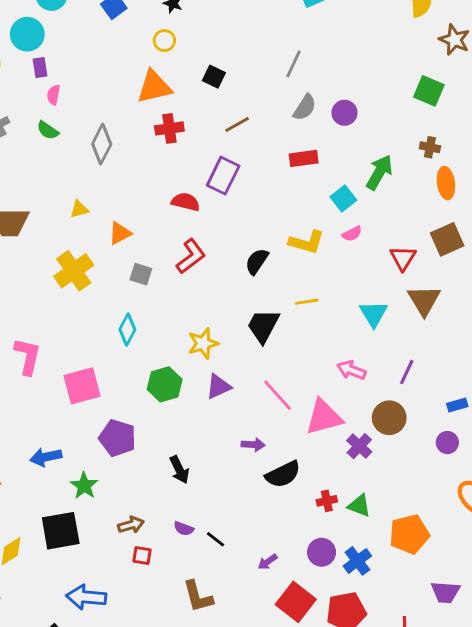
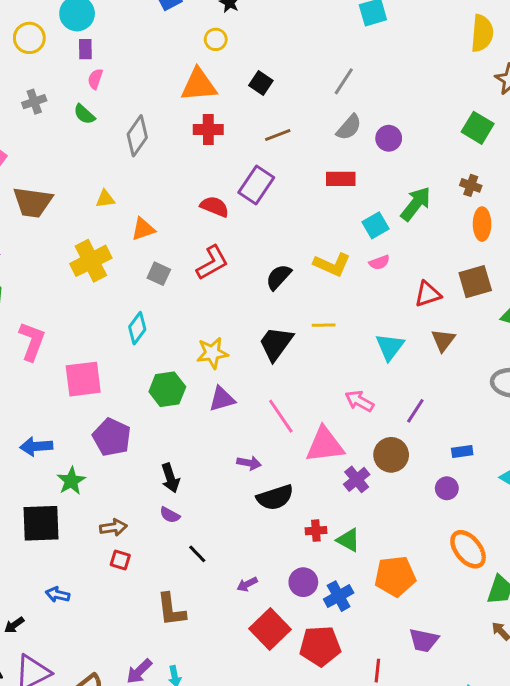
red triangle: (403, 258) -> (428, 294), turned 32
brown triangle: (424, 300) -> (443, 340), size x0.7
purple semicircle: (184, 529) -> (170, 515), moved
blue arrow: (86, 597) -> (58, 595), size x0.6

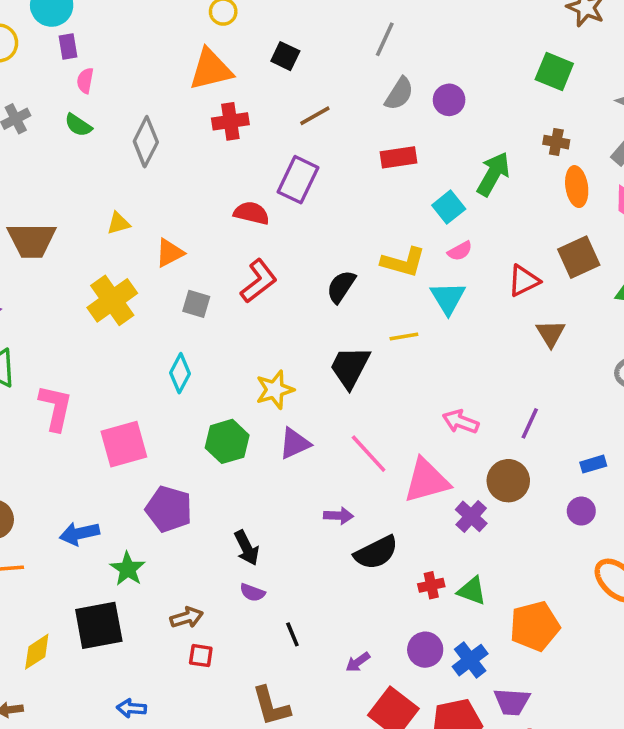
cyan triangle: (390, 347) -> (448, 298), moved
black line: (197, 554) -> (292, 634), turned 30
purple trapezoid: (424, 640) -> (512, 702), moved

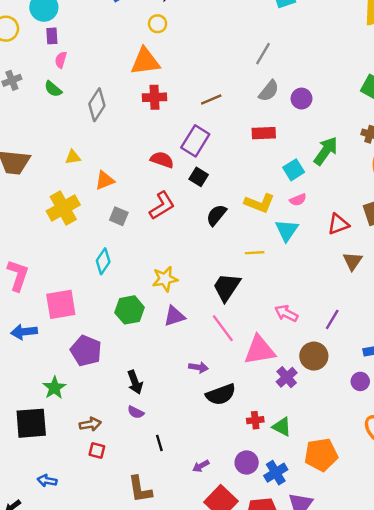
black square: (285, 56) -> (199, 177), moved
black trapezoid: (350, 367) -> (227, 287), moved
blue arrow: (79, 534) -> (24, 332), moved

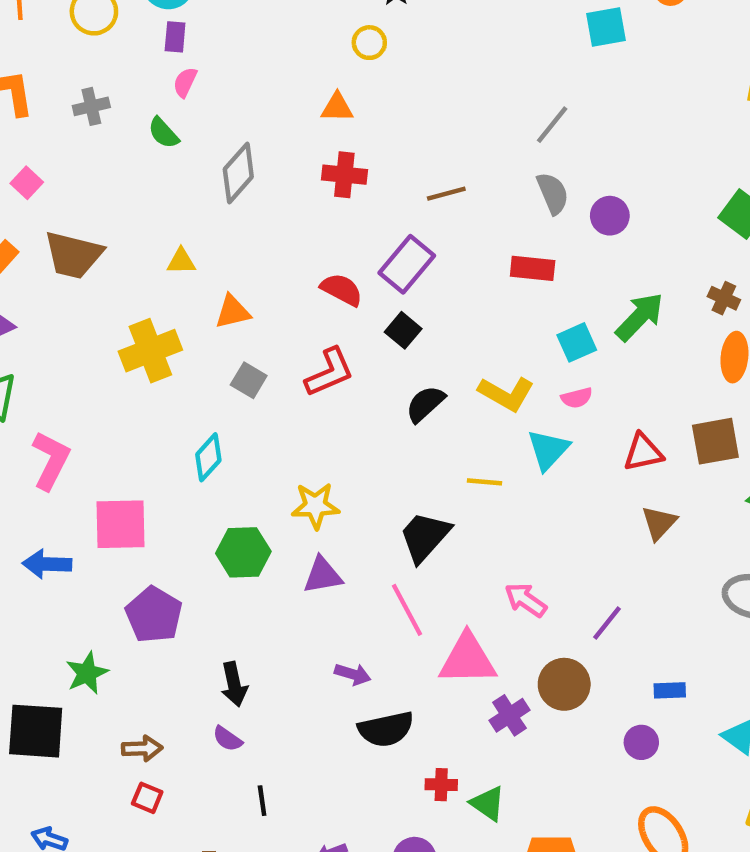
orange triangle: (145, 61) -> (337, 107), size x0.6
gray semicircle: (269, 91) -> (553, 193), turned -70

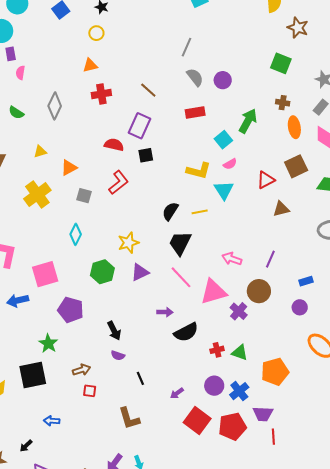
green semicircle: (163, 133) -> (16, 113), moved
brown line: (446, 194) -> (148, 90), turned 72
black square: (403, 330) -> (146, 155), turned -35
black semicircle: (425, 404) -> (170, 211), moved
brown triangle: (659, 523) -> (281, 209), turned 48

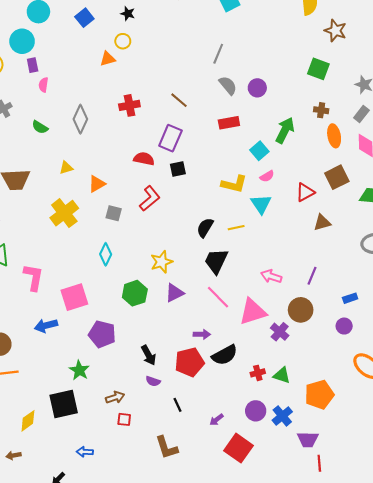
orange triangle: (90, 65) -> (108, 59), moved
red pentagon: (232, 426) -> (189, 362), moved

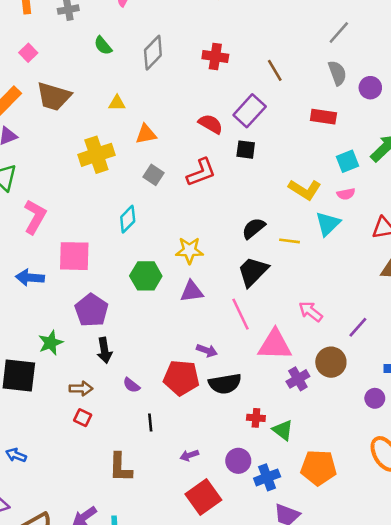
black arrow: (149, 355) -> (104, 350), moved
blue arrow: (85, 452) -> (16, 455), moved

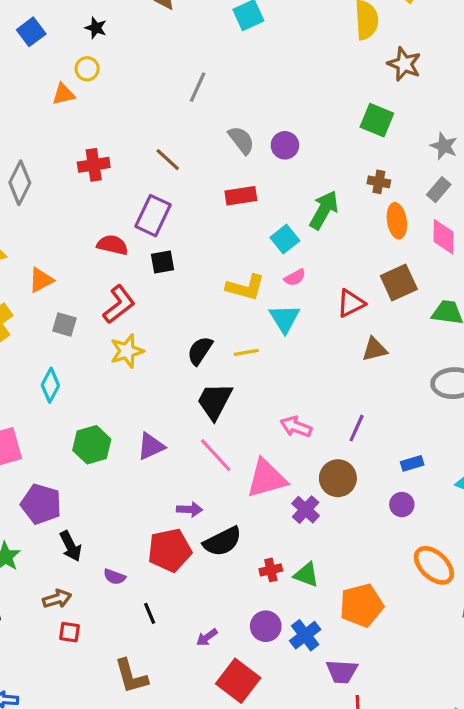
gray line: (339, 33) -> (198, 87), moved
yellow star: (189, 250) -> (127, 351), moved

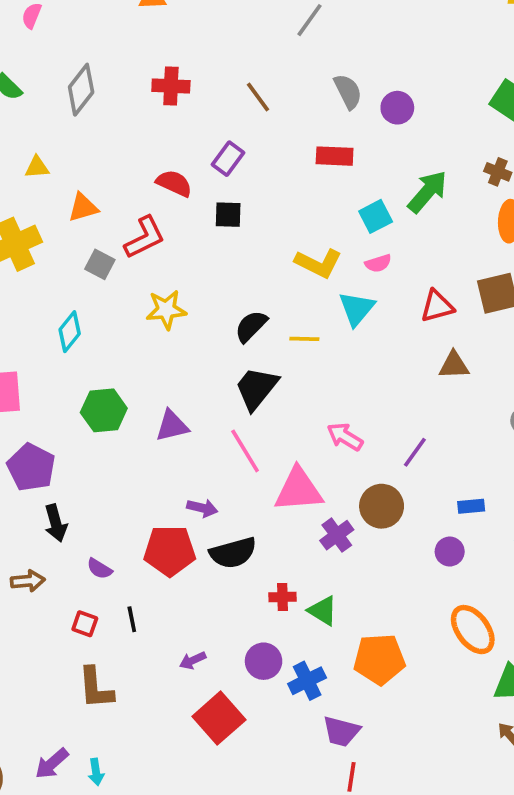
purple rectangle: (153, 216) -> (228, 159), size x0.7
red L-shape: (119, 304) -> (145, 237), moved
red square: (69, 632) -> (85, 624), moved

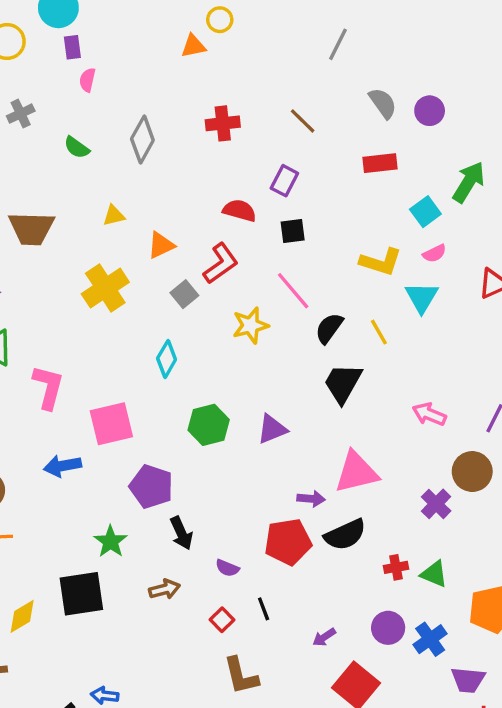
gray square: (100, 264) -> (184, 294), turned 32
yellow line: (304, 339) -> (379, 332), turned 68
pink line: (245, 451) -> (293, 291), moved
pink triangle: (299, 490) -> (356, 472), moved
red square: (85, 624) -> (222, 620), turned 35

